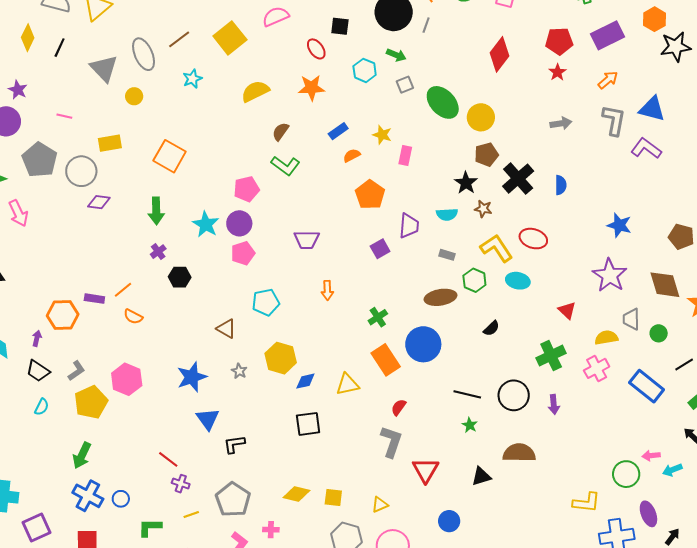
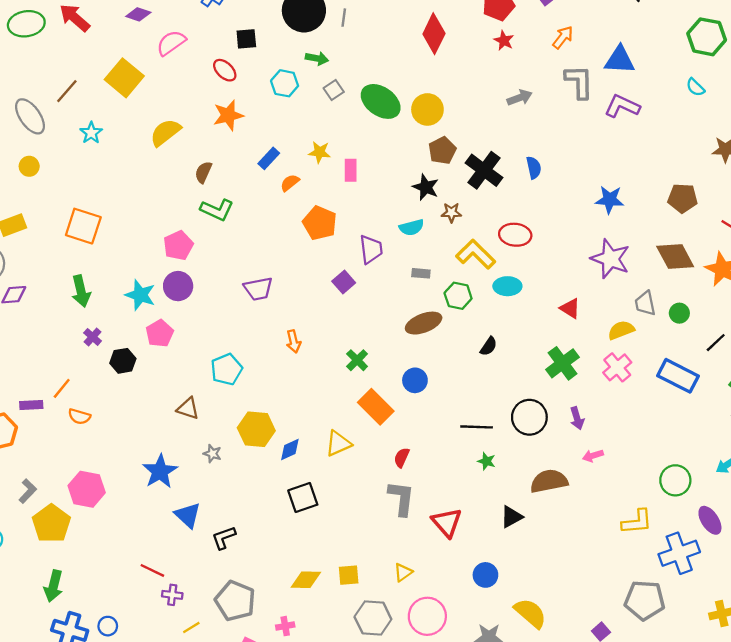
pink pentagon: (243, 253) -> (160, 333), moved
blue circle: (423, 344) -> (415, 380), size x0.6
pink arrow: (651, 456) -> (593, 456), moved

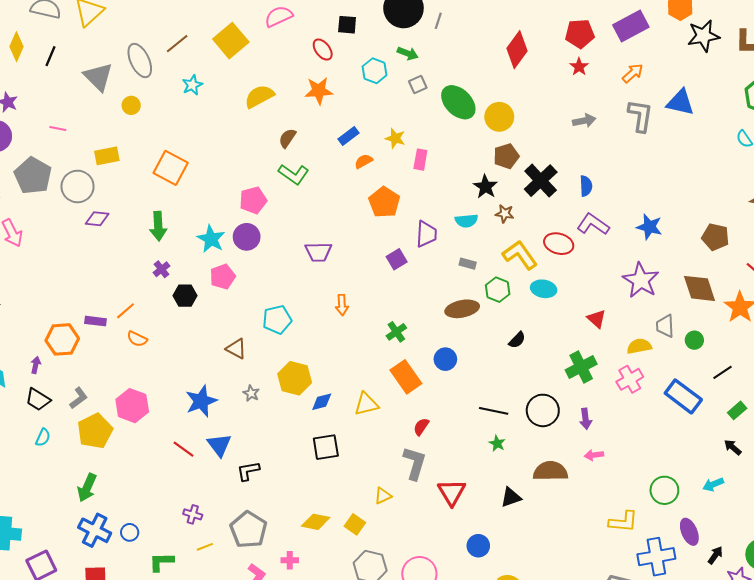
purple L-shape: (622, 106) -> (593, 224), moved
red line: (152, 570) -> (184, 449), moved
yellow triangle: (403, 572) -> (383, 496), moved
yellow square: (349, 575) -> (355, 524), turned 30

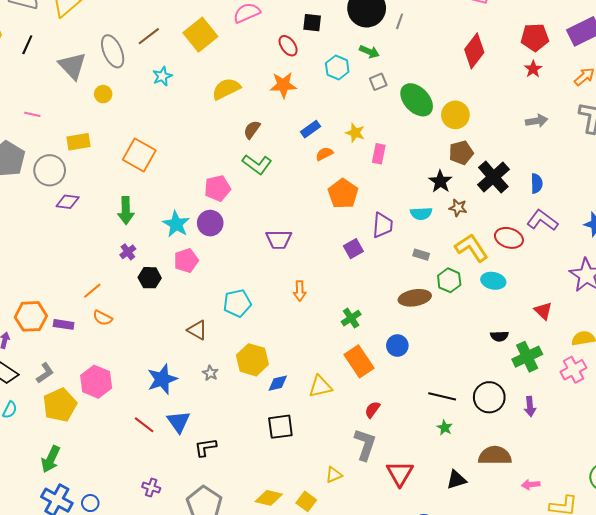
purple rectangle: (95, 321) -> (64, 324), moved
black semicircle: (517, 340) -> (499, 336), moved, turned 42
pink arrow: (594, 455) -> (531, 485), moved

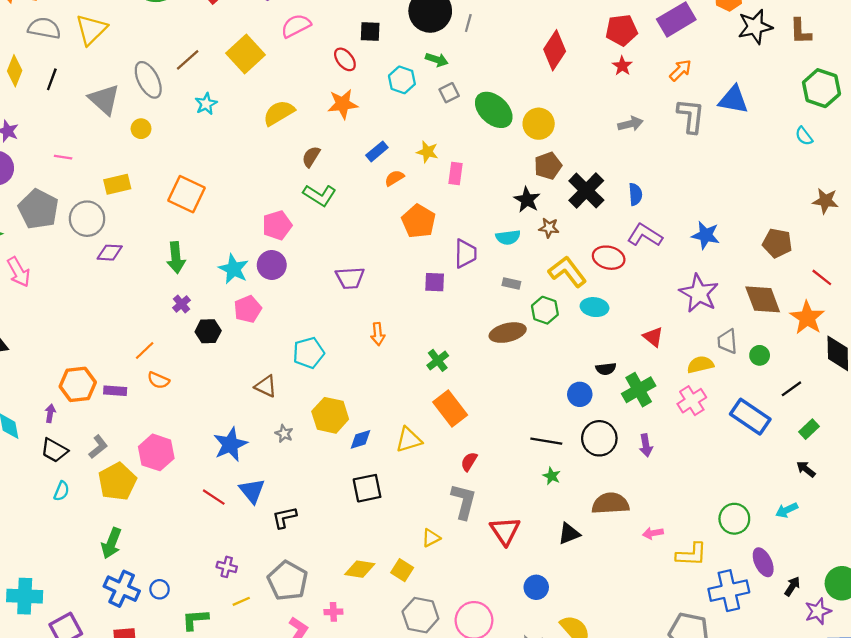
purple square: (353, 249) -> (435, 282), turned 36
blue circle: (397, 346) -> (580, 394), moved

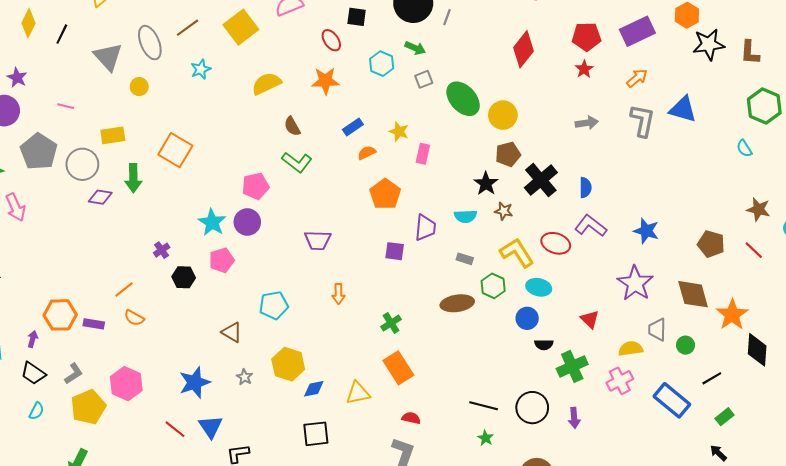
brown semicircle: (311, 157) -> (292, 126), turned -66
green arrow: (176, 258) -> (133, 178), moved
red line: (822, 277) -> (754, 250), moved
blue circle: (580, 394) -> (527, 318), moved
red semicircle: (469, 462) -> (411, 418), turned 66

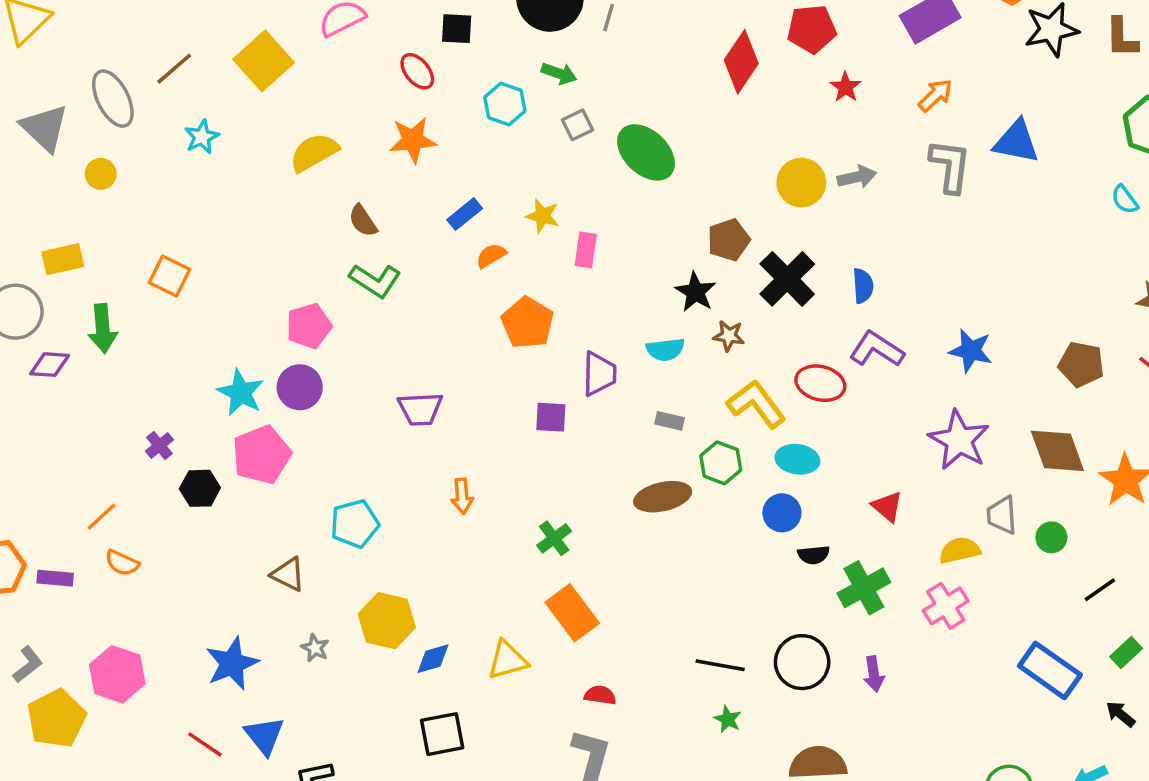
red pentagon: (586, 37) -> (812, 29), moved
yellow circle: (503, 115) -> (801, 183), moved
orange square: (175, 150) -> (170, 276), size x0.7
pink pentagon: (222, 260) -> (262, 455), size x1.4
blue rectangle: (672, 400) -> (1050, 670), moved

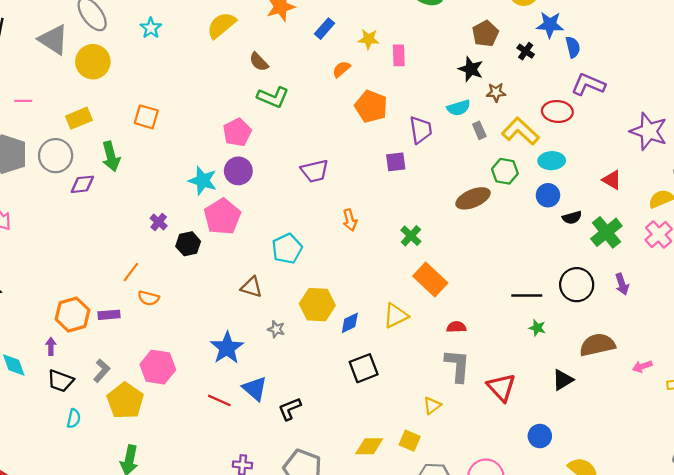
yellow circle: (101, 174) -> (93, 62), size x1.8
blue rectangle: (465, 214) -> (325, 29), moved
black cross: (787, 279) -> (526, 51), size x0.5
blue star: (971, 351) -> (550, 25), moved
gray rectangle: (670, 421) -> (479, 130), moved, turned 63

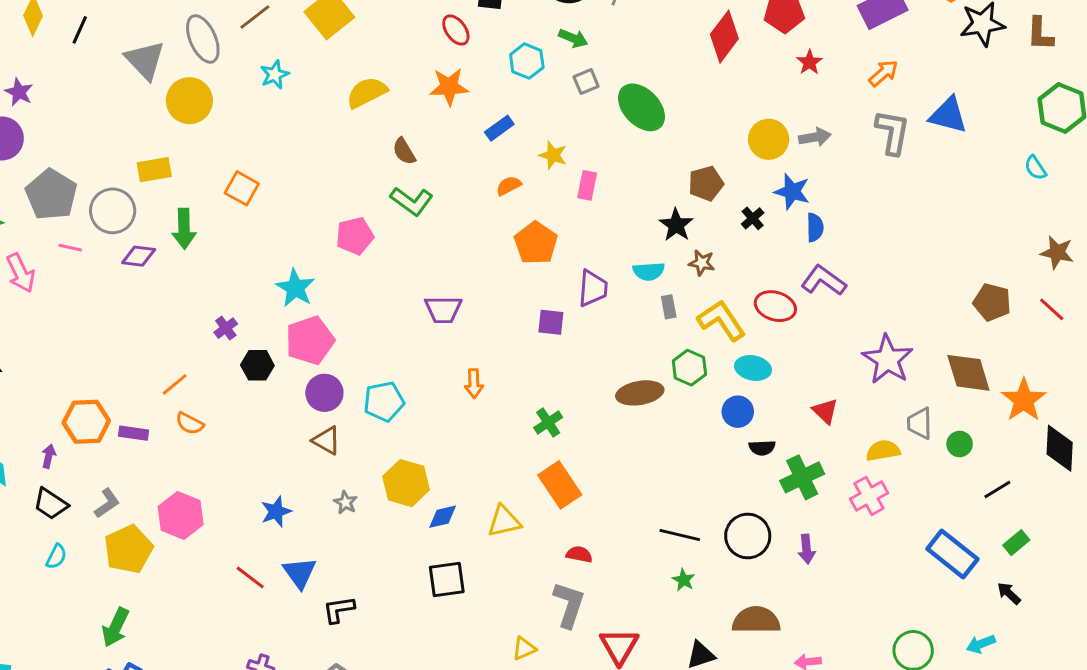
pink line: (23, 101) -> (70, 248), moved
purple circle: (238, 171) -> (324, 393), moved
blue star: (227, 348) -> (276, 512), size x0.7

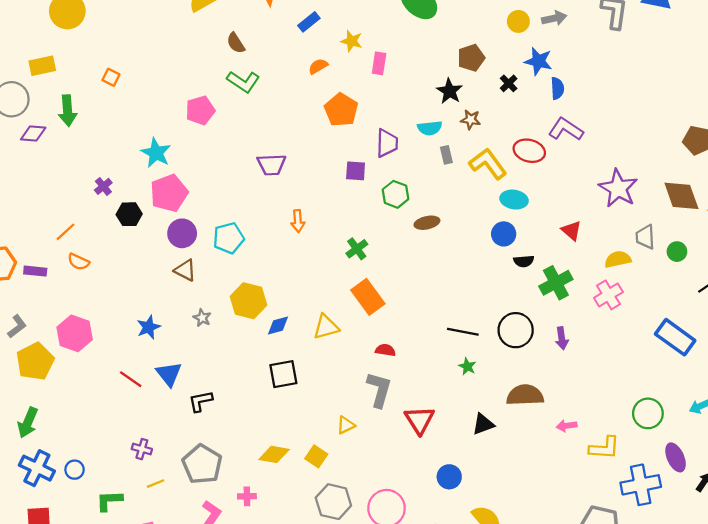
yellow circle: (769, 139) -> (518, 21), size x0.7
orange square: (242, 188) -> (111, 77), size x0.7
green hexagon: (689, 368) -> (396, 194), moved
brown ellipse: (640, 393) -> (427, 223), size x0.7

